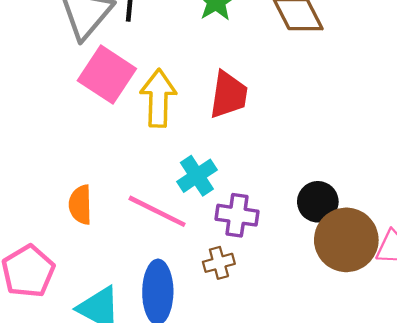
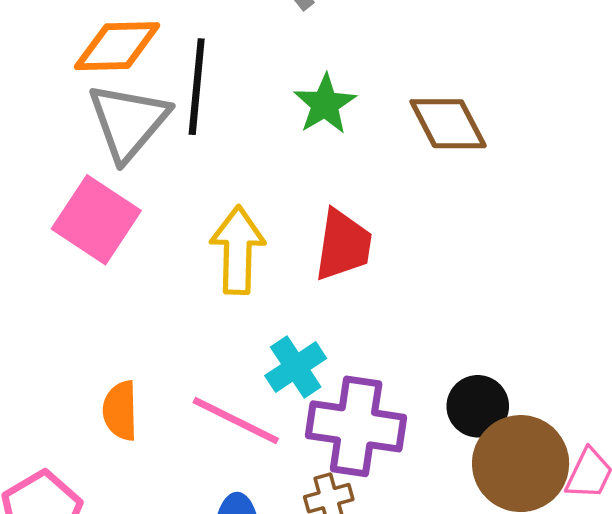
pink square: (107, 75) -> (96, 220), moved
purple cross: (237, 215) -> (356, 426), size x1.5

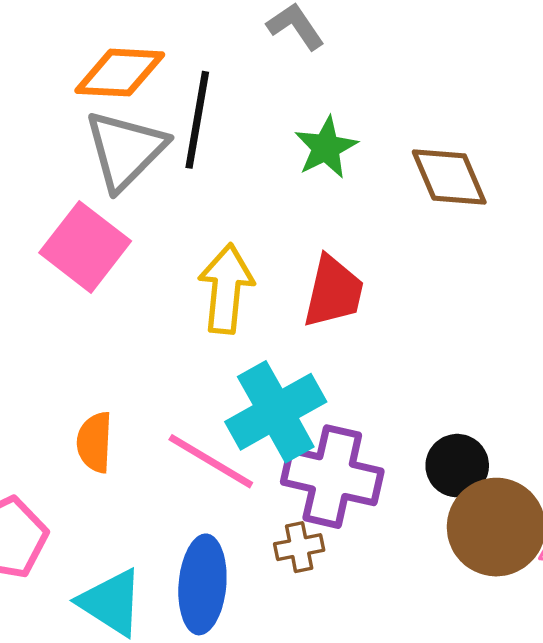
cyan cross: (296, 367) -> (276, 412), size x1.6

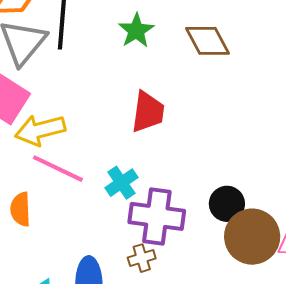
yellow arrow: (226, 289) -> (40, 130), moved, turned -105
cyan cross: (276, 412) -> (121, 183), size x0.6
pink line: (211, 461) -> (58, 169), moved

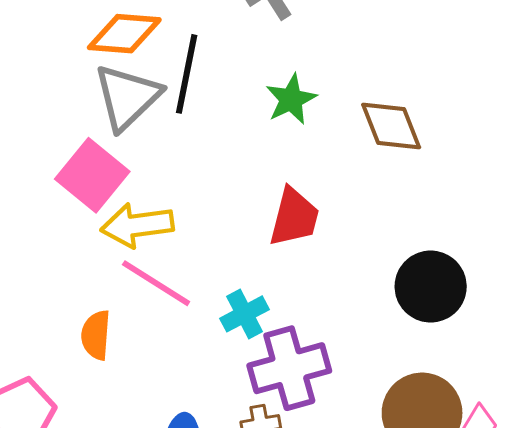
black circle: (227, 204) -> (431, 287), moved, size x1.4
purple cross: (157, 216) -> (289, 368), turned -30

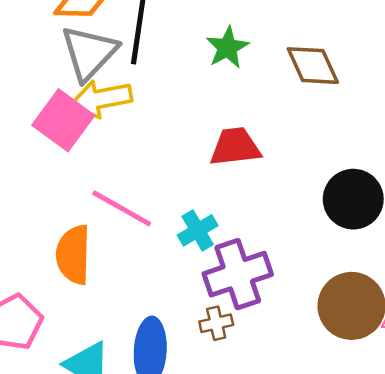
red trapezoid: (294, 217) -> (235, 147), turned -108
yellow arrow: (137, 225) -> (101, 99), moved
orange semicircle: (96, 335) -> (73, 255), size x1.4

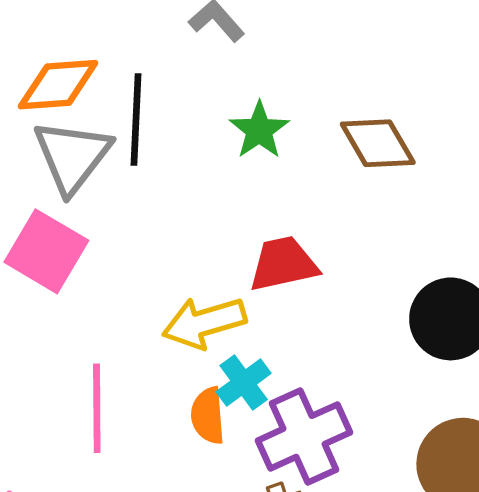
yellow arrow: (101, 99) -> (204, 323), moved
pink line: (122, 208) -> (97, 408), moved, turned 66
orange semicircle: (73, 255) -> (208, 416), moved, size x0.7

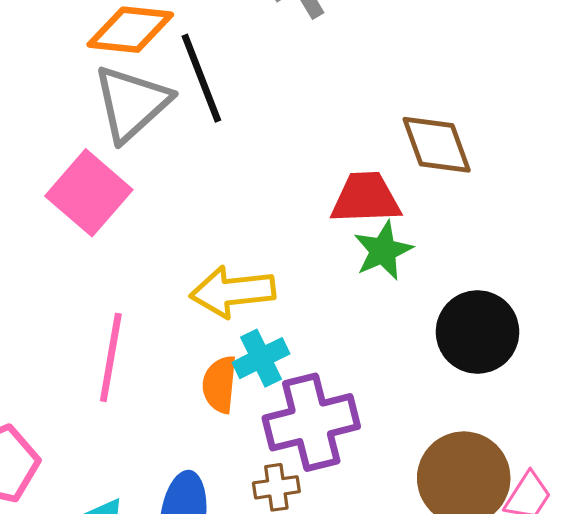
black line: (136, 120) -> (201, 78), turned -34
green star: (259, 130) -> (383, 251), moved
red trapezoid: (283, 264) -> (366, 198), moved

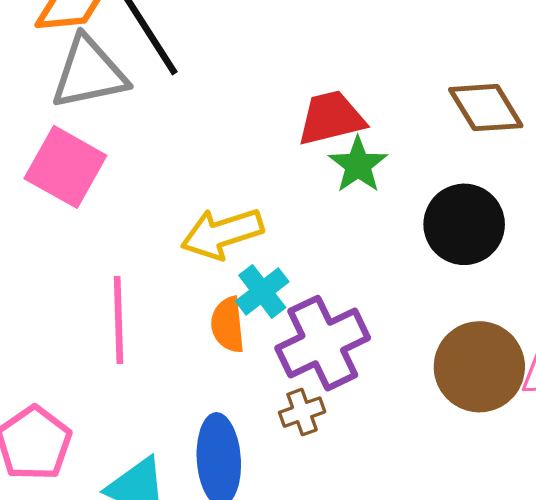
gray triangle: (132, 103) -> (89, 73), turned 42
brown diamond: (437, 145) -> (486, 108), moved

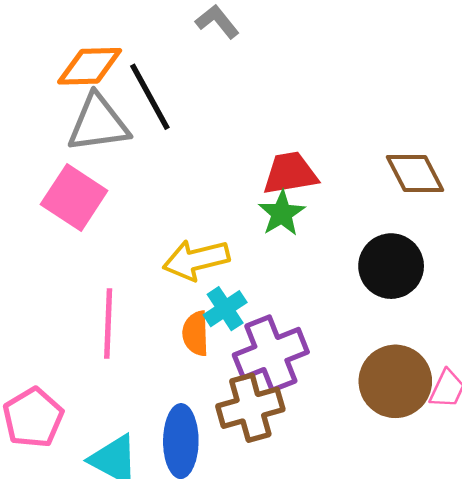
green star: (358, 165) -> (282, 213), moved
brown cross: (302, 412) -> (250, 408), size x1.8

